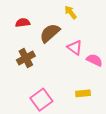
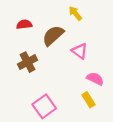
pink semicircle: (94, 60) -> (95, 79), moved
yellow rectangle: (83, 93) -> (88, 100), turned 64

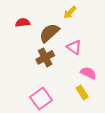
yellow arrow: (75, 13) -> (70, 12), turned -96
brown cross: (28, 62) -> (45, 57), moved

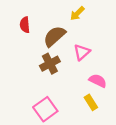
red semicircle: (23, 23) -> (25, 25), turned -88
pink triangle: (74, 47) -> (82, 52), turned 42

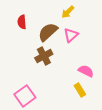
pink triangle: (82, 52) -> (71, 35), moved
pink square: (45, 109) -> (25, 96), moved

